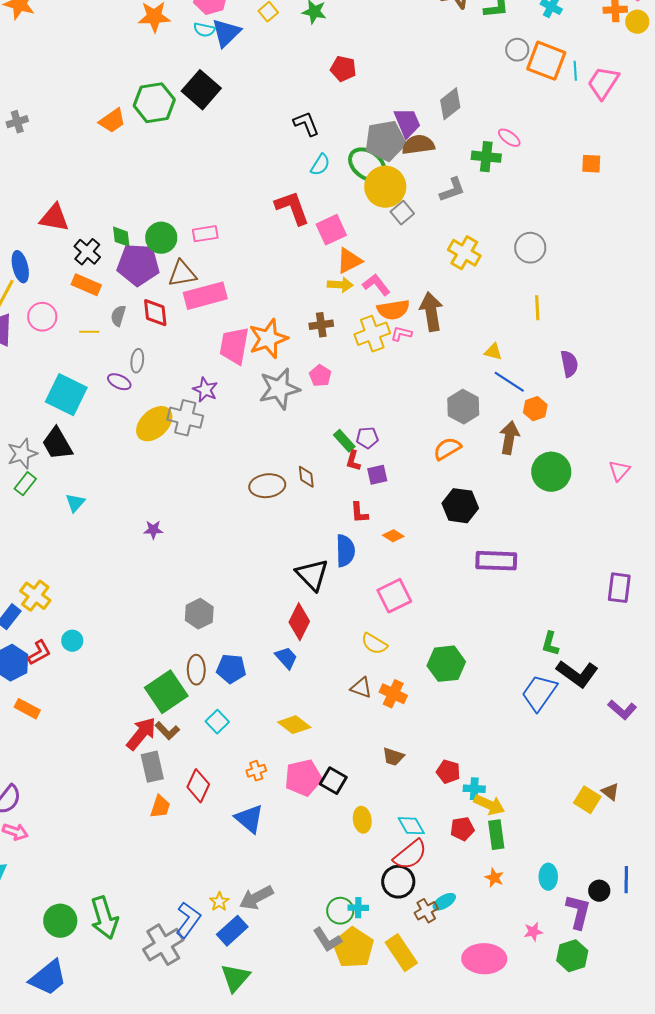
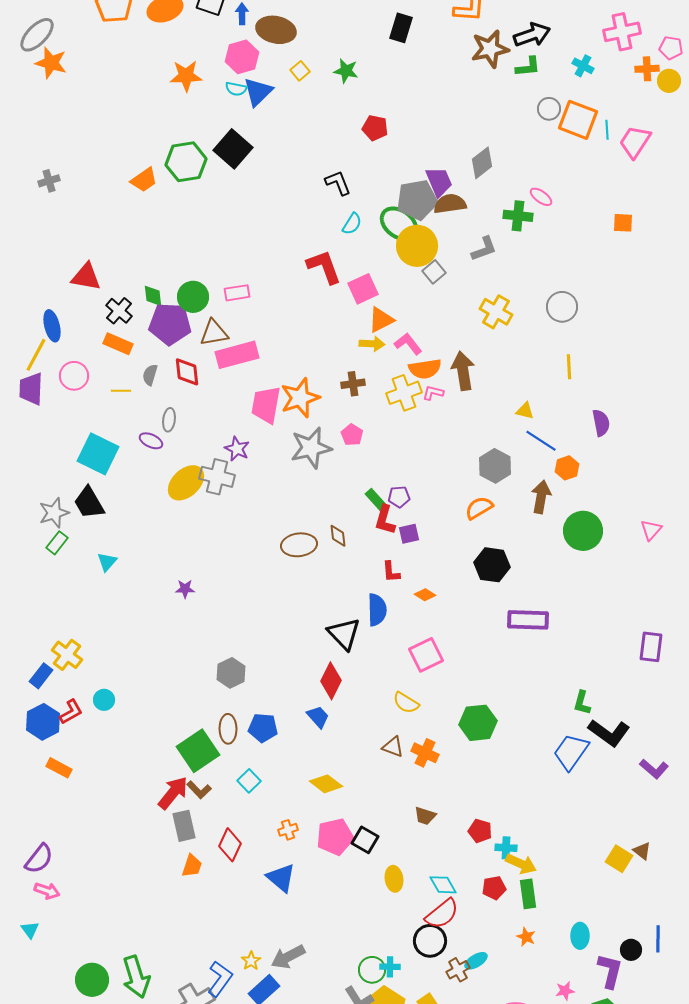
red L-shape: (353, 461) -> (385, 520), size x1.4

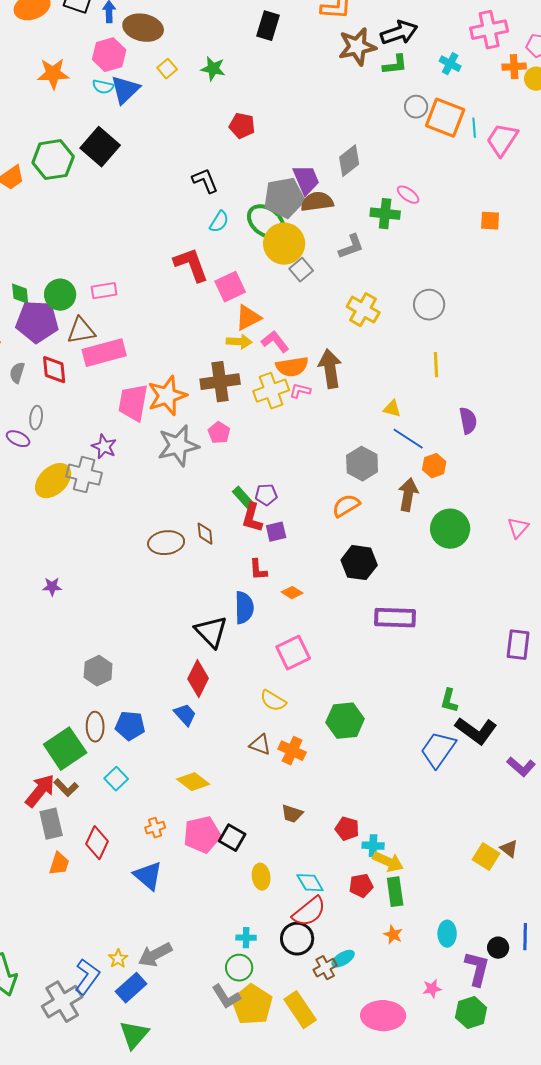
brown cross: (353, 384) -> (220, 382), size x1.6
cyan cross: (390, 967) -> (246, 938), moved

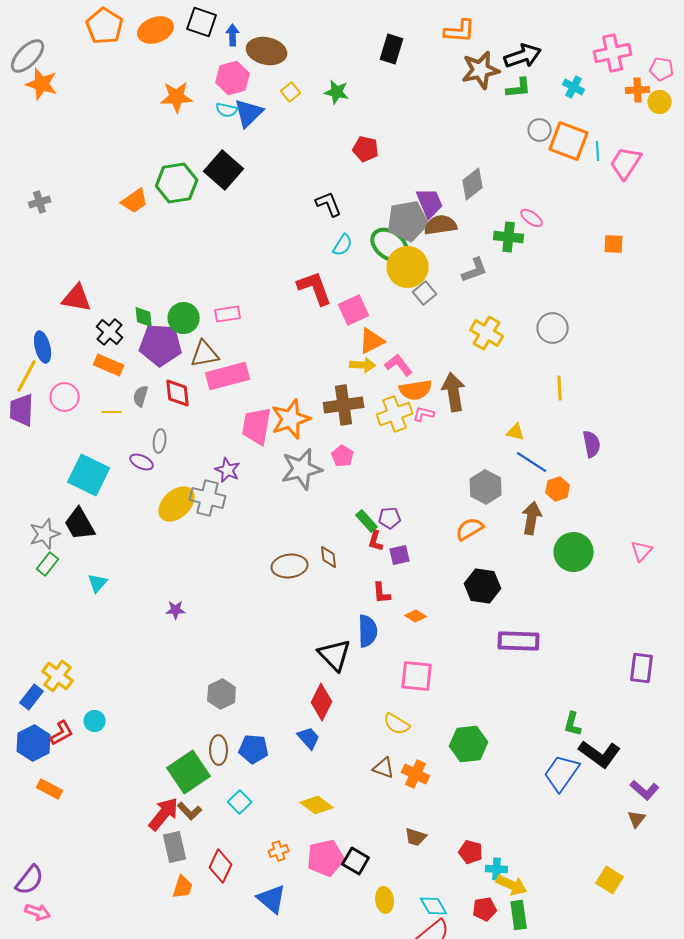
red L-shape: (252, 518) -> (376, 541), size x0.7
pink square: (293, 653) -> (417, 676), turned 32
brown triangle: (509, 849) -> (637, 819), moved, turned 30

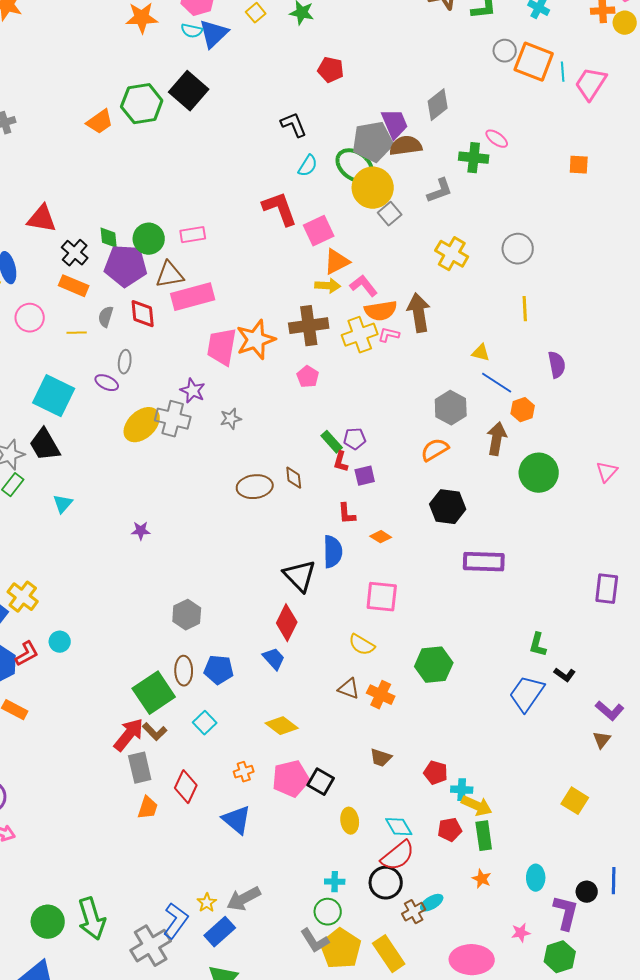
gray star: (302, 469) -> (231, 419), moved, size x0.5
black L-shape: (600, 754) -> (565, 675), size x0.5

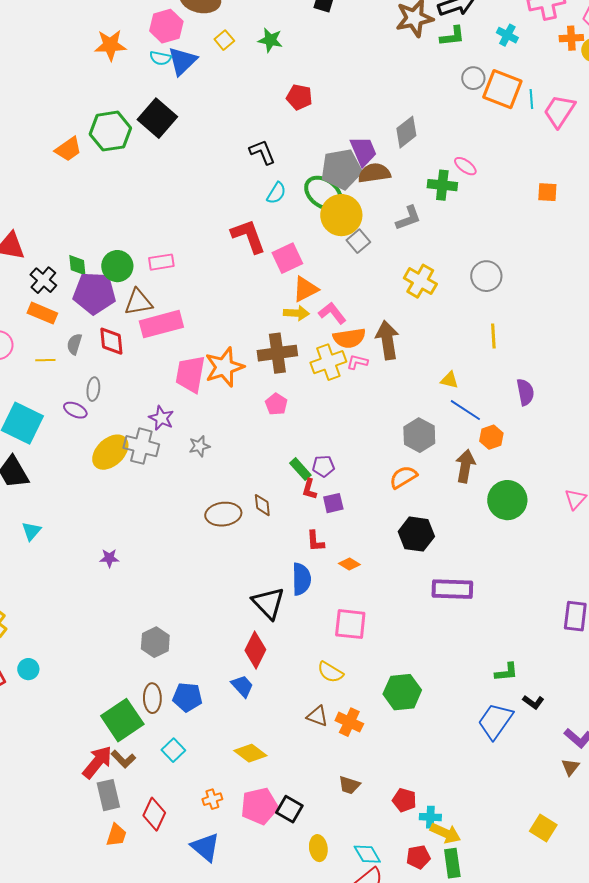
green L-shape: (538, 645) -> (506, 672), turned -110

